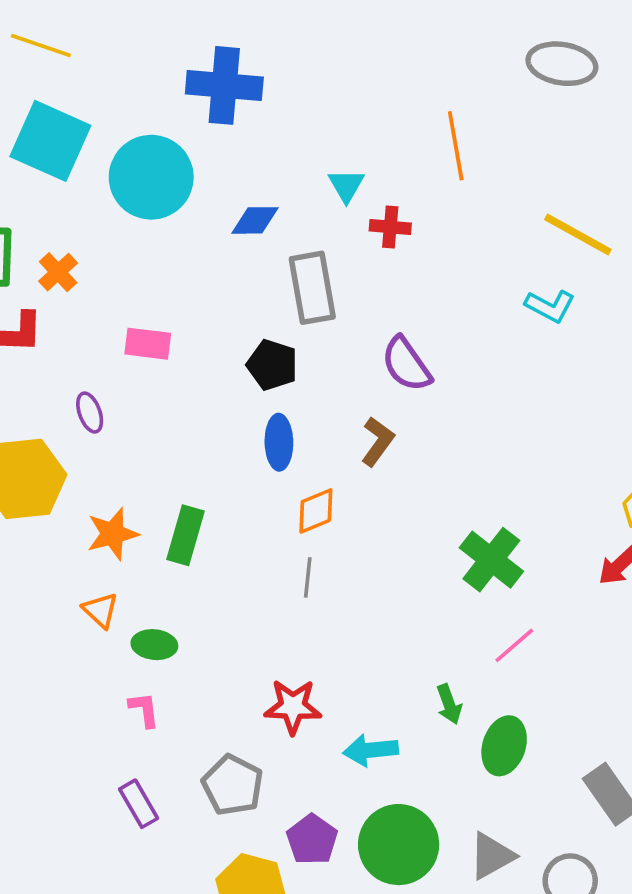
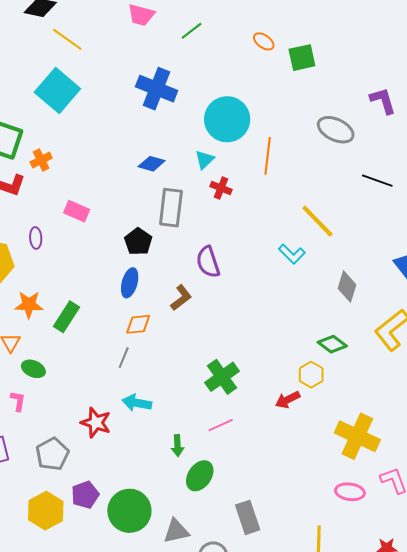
cyan circle: (151, 177) -> (227, 119), moved
cyan arrow: (371, 750) -> (137, 403), moved

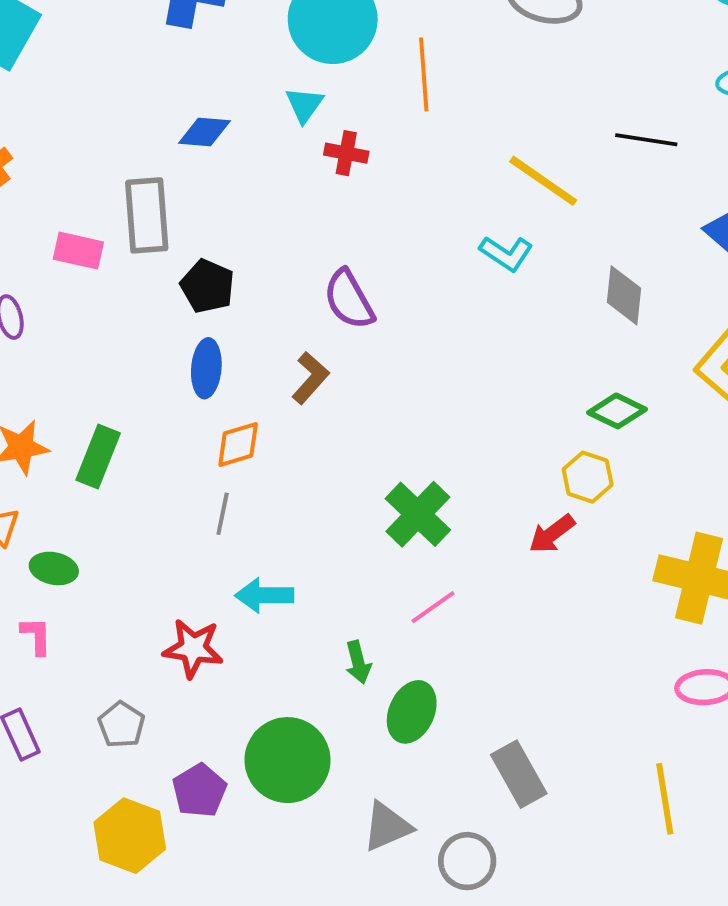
black line: (377, 181) -> (646, 140), moved
gray rectangle: (171, 208) -> (147, 215), moved
gray pentagon: (52, 454) -> (121, 725), size x0.7
green circle: (129, 511) -> (288, 760), moved

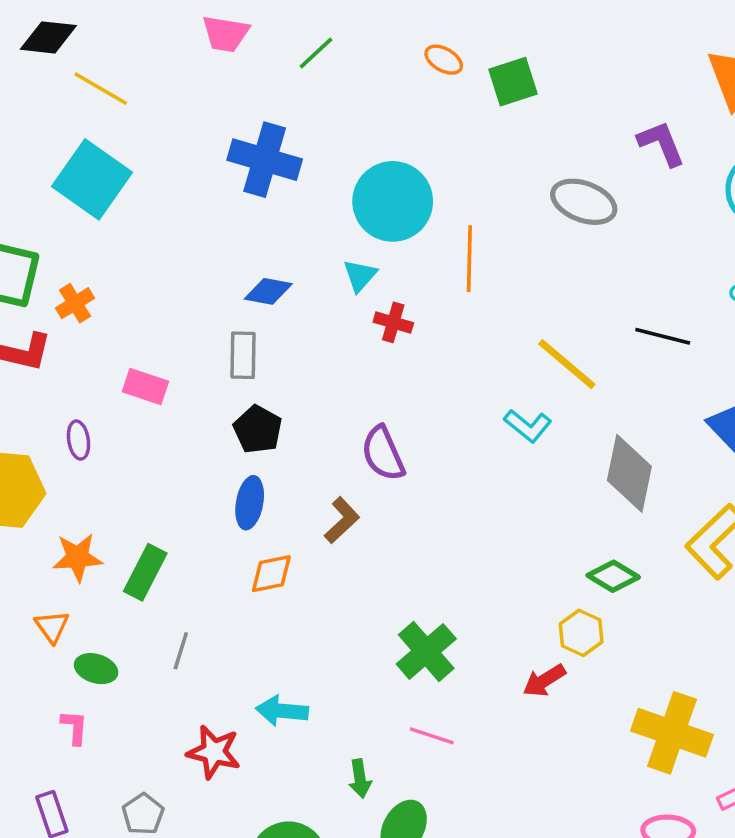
gray rectangle: (147, 215) -> (243, 355), moved, size x0.7
gray diamond: (624, 295) -> (629, 473), size x1.4
gray line: (223, 514) -> (181, 651), moved
pink line: (433, 607) -> (432, 736), turned 48

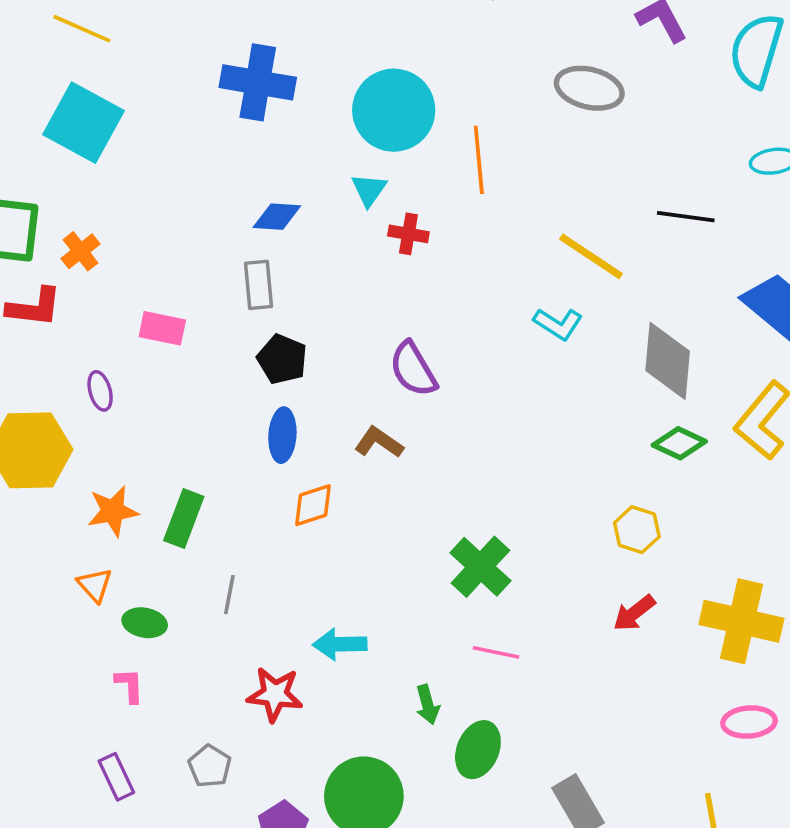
brown L-shape: (342, 520) -> (379, 442), turned -96
green diamond: (613, 576) -> (679, 443), moved
red arrow: (544, 681) -> (634, 613), moved

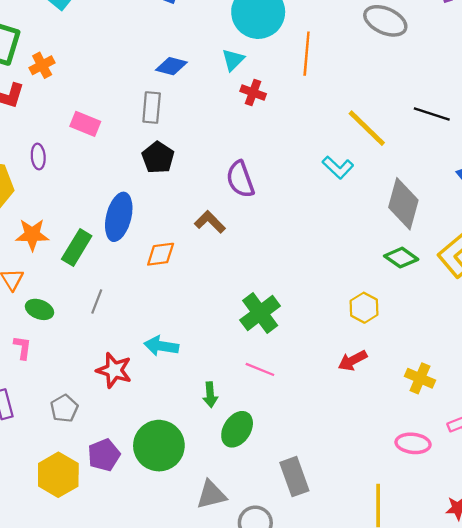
blue ellipse: (282, 435) -> (119, 217), moved, size x1.4
yellow cross: (741, 621) -> (420, 378), size x0.6

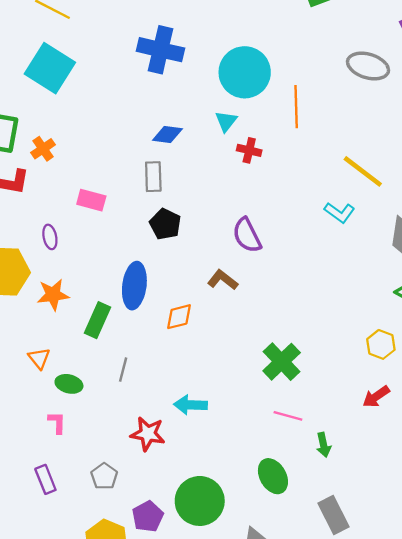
orange star: (32, 235) -> (53, 295), moved
green arrow: (210, 395) -> (323, 445), moved
green ellipse: (237, 429) -> (273, 476), turned -56

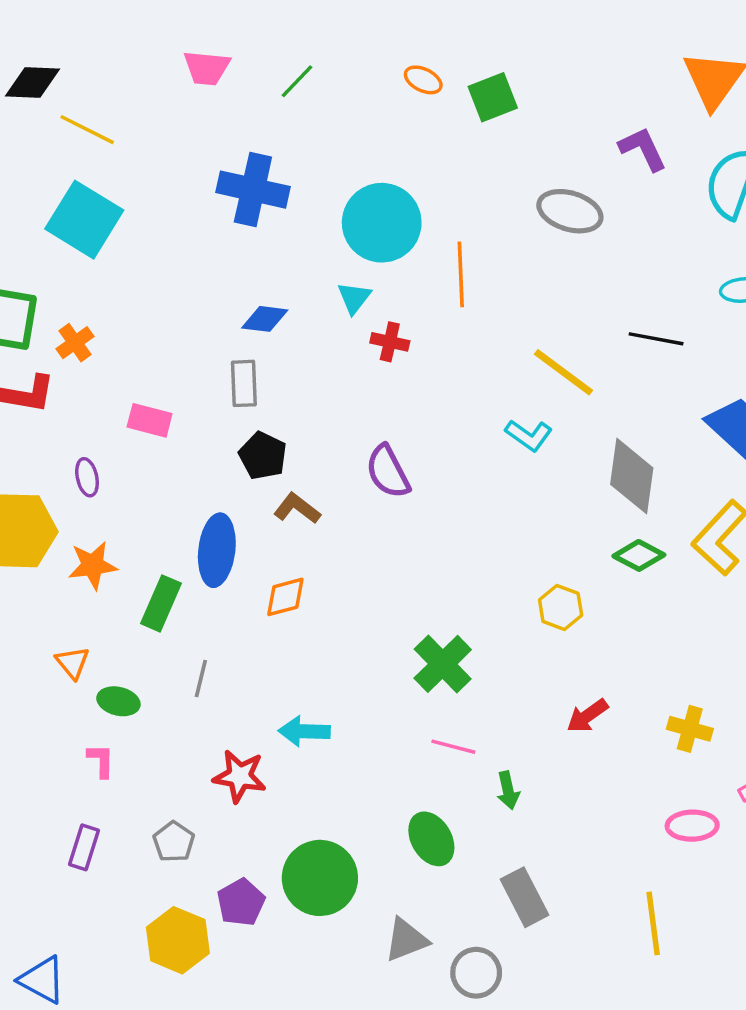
brown L-shape: (223, 280) -> (297, 508), moved
yellow hexagon: (381, 344) -> (561, 607), moved
purple rectangle: (45, 479) -> (84, 847), turned 40

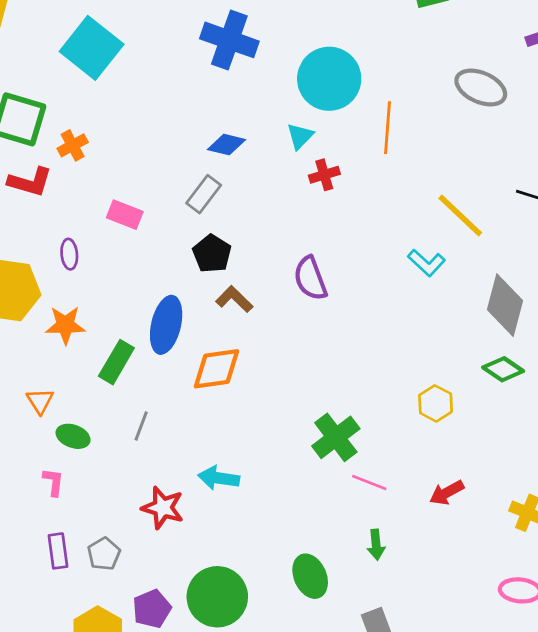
red cross: (390, 342) -> (324, 175), turned -36
gray rectangle: (244, 383) -> (204, 194), turned 33
orange diamond: (285, 597) -> (216, 369), size x1.4
pink line: (453, 747) -> (369, 482), moved
purple rectangle: (84, 847) -> (58, 551), moved, turned -32

